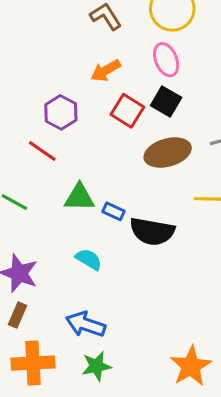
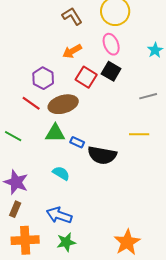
brown ellipse: (168, 153) -> (63, 104), moved

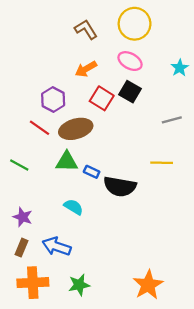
pink ellipse: (111, 44) -> (130, 61), turned -40
purple star: (16, 182) -> (23, 217), size x0.7
blue arrow: (59, 215) -> (57, 246), moved

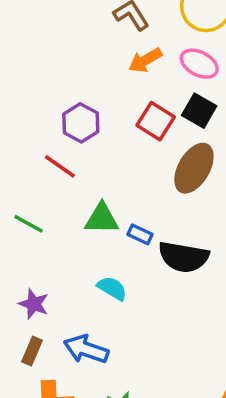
orange arrow: (86, 69) -> (145, 60), moved
brown ellipse: (76, 129) -> (194, 168), moved, turned -44

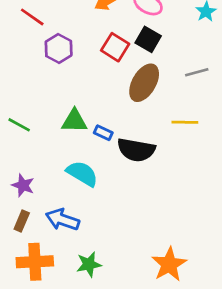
red line: (60, 166) -> (32, 17), moved
cyan semicircle: (112, 288) -> (82, 174), size x1.4

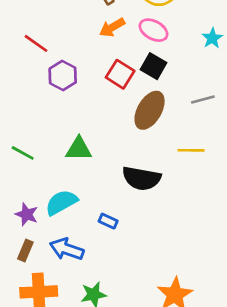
blue rectangle: (103, 133) -> (108, 221), moved
cyan semicircle: (82, 174) -> (61, 202), moved, turned -60

